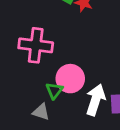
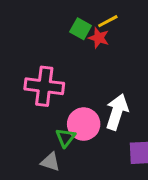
white arrow: (96, 100) -> (117, 112), moved

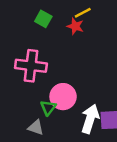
green square: (81, 29) -> (43, 19), moved
white arrow: (117, 112) -> (90, 119), moved

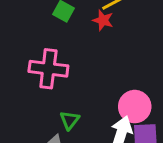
pink circle: (63, 97) -> (135, 107), moved

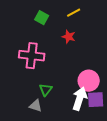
red star: (103, 20) -> (69, 37), moved

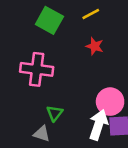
green square: (42, 18) -> (49, 20), size x1.5
red star: (69, 37) -> (95, 46), moved

